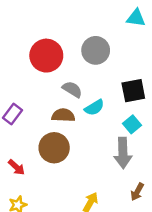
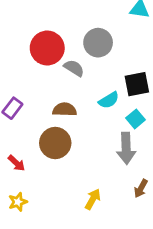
gray semicircle: (72, 89) -> (74, 68), moved
cyan semicircle: (94, 108) -> (109, 100), moved

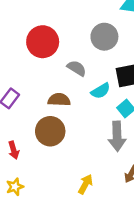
gray circle: (98, 43) -> (104, 37), moved
gray semicircle: (74, 68) -> (77, 68), moved
red arrow: (16, 163) -> (14, 150), turned 30

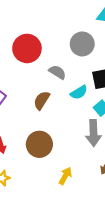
brown semicircle: (59, 100) -> (42, 100), turned -60
brown circle: (50, 131) -> (39, 144), moved

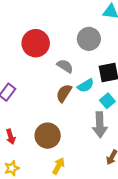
brown semicircle: (42, 100) -> (64, 93), moved
yellow arrow: (65, 176) -> (58, 166), moved

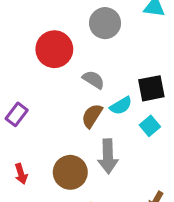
gray circle: (89, 39) -> (105, 23), moved
gray arrow: (100, 125) -> (108, 156), moved

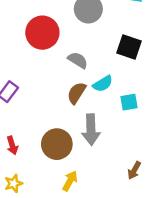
black square: (151, 88) -> (129, 47), moved, turned 30
cyan square: (150, 126) -> (129, 102), turned 30

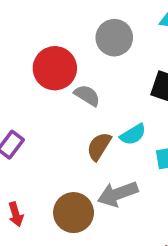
gray semicircle: (78, 60) -> (87, 95), moved
gray arrow: (91, 130) -> (118, 194), turned 72

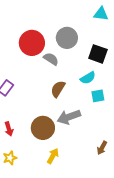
gray circle: (114, 38) -> (67, 38), moved
cyan semicircle: (133, 134) -> (88, 78), moved

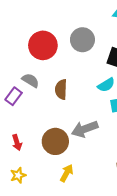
gray semicircle: (51, 59) -> (30, 80), moved
brown semicircle: (58, 89) -> (61, 89), moved, turned -30

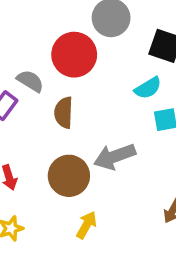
red circle: (43, 45) -> (74, 55), moved
brown semicircle: (61, 89) -> (64, 113), moved

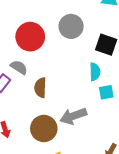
red circle: (74, 55) -> (30, 37), moved
cyan semicircle: (148, 88) -> (95, 72), turned -60

